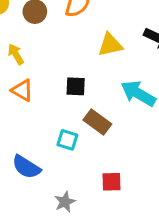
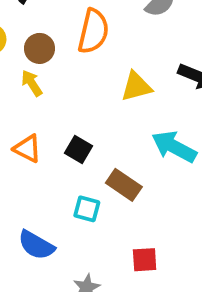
yellow arrow: (16, 54) -> (32, 83), moved
black square: (76, 86) -> (79, 150), moved, turned 30

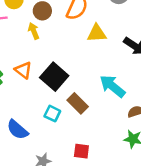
yellow triangle: (136, 87) -> (97, 33), moved
black square: (79, 150) -> (54, 77), size x1.6

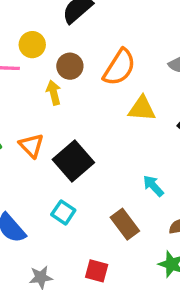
cyan arrow: (112, 86) -> (153, 186), size x0.6
brown rectangle: (78, 103) -> (125, 224), moved

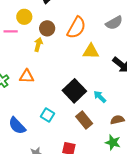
yellow arrow: (54, 93) -> (38, 44), turned 32
orange triangle: (31, 146) -> (27, 76), turned -42
black square: (73, 161) -> (74, 91), moved

